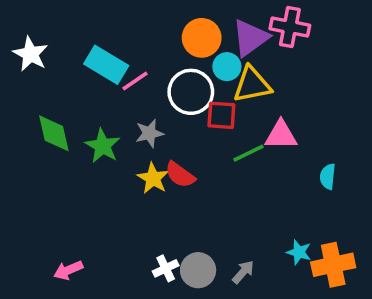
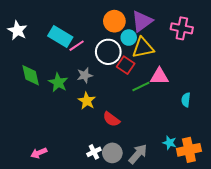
pink cross: (290, 27) -> (182, 28), moved
red square: (221, 115) -> (126, 65), turned 30
red semicircle: (180, 175) -> (111, 119), moved
gray arrow: (243, 272) -> (138, 154), size x1.5

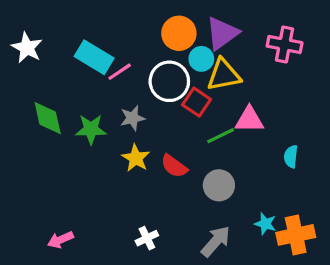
green star: (58, 82) -> (91, 129), turned -30
red semicircle: (111, 119) -> (174, 166), moved
gray circle: (112, 153) -> (219, 185), moved

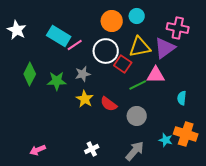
purple triangle: (222, 33) -> (165, 48), moved
cyan circle: (201, 59) -> (137, 16), moved
green diamond: (48, 118) -> (30, 74), turned 40
orange cross: (296, 235) -> (186, 134), moved, turned 30

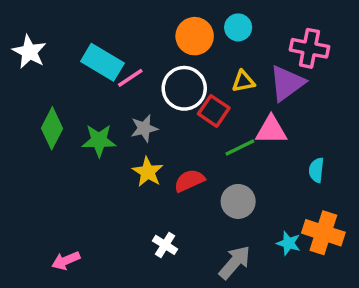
yellow triangle: (140, 47) -> (243, 81), size x0.6
red semicircle: (109, 104) -> (189, 181), turned 120
white cross: (92, 149) -> (165, 245), moved, turned -32

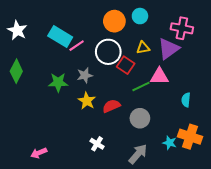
green diamond: (52, 128) -> (16, 71), moved

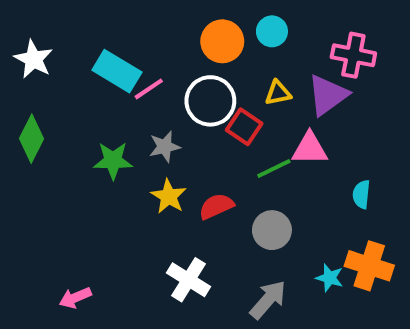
white cross: (97, 144) -> (188, 280), size x1.5

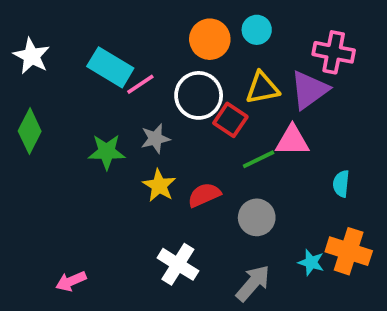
yellow triangle: (278, 93) -> (262, 88), size x1.4

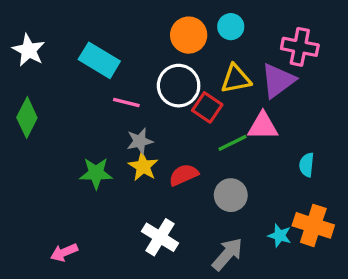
pink line: (140, 84) -> (126, 102), moved, turned 48
gray star: (155, 139) -> (140, 141), moved
green star: (107, 152) -> (96, 173), moved

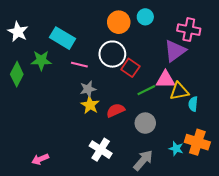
yellow triangle: (236, 79) -> (179, 91), moved
green star: (96, 173) -> (41, 60), moved

